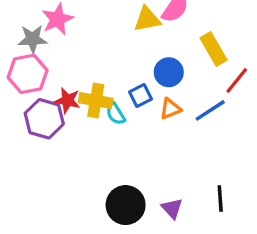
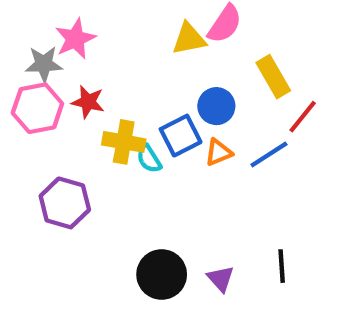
blue square: (141, 95) -> (181, 136), size x1.4
red star: (67, 100) -> (88, 102), moved
purple hexagon: (44, 119) -> (65, 203), moved

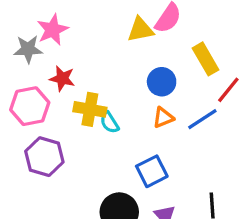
pink hexagon: (37, 108) -> (30, 106), moved
blue square: (181, 136) -> (152, 171), moved

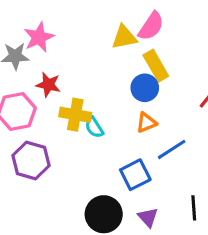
yellow rectangle: (206, 59) -> (156, 66), moved
blue line: (202, 119) -> (172, 149), moved

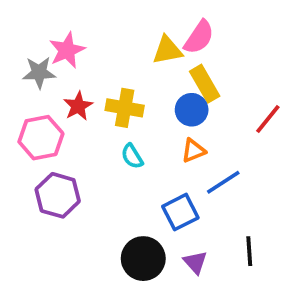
red star: (48, 85) -> (78, 106), turned 30
yellow cross: (75, 115) -> (125, 108), moved

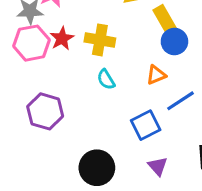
blue circle: (192, 110) -> (174, 41), moved
pink hexagon: (41, 138) -> (31, 43), moved
black circle: (143, 259) -> (97, 168), moved

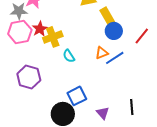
yellow cross: (100, 40) -> (53, 37), moved, turned -30
blue line: (181, 101) -> (115, 58), moved
blue square: (146, 125) -> (77, 96), moved

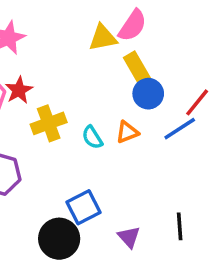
yellow cross: (53, 37) -> (49, 123), moved
cyan semicircle: (69, 56) -> (92, 137), moved
blue line: (115, 58) -> (180, 129), moved

